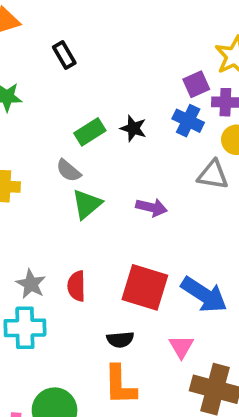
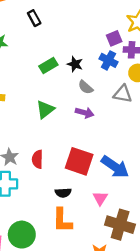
gray semicircle: (69, 171) -> (86, 87), moved

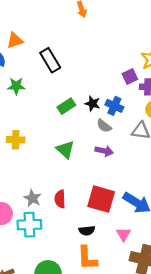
black rectangle: (34, 18) -> (50, 60), size x1.5
blue cross: (109, 60) -> (114, 106), moved
green triangle: (45, 109) -> (65, 150), turned -36

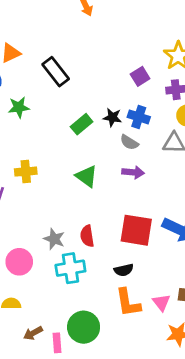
purple square: (130, 76) -> (140, 76), moved
cyan cross: (29, 225) -> (70, 268), moved
pink triangle: (124, 234) -> (161, 302), moved

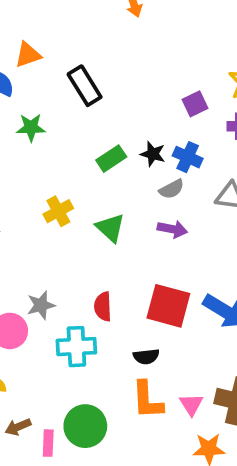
gray semicircle: (129, 142) -> (172, 189), turned -66
yellow cross: (26, 172) -> (58, 211), moved, turned -30
gray star: (54, 239) -> (41, 305), moved, turned 30

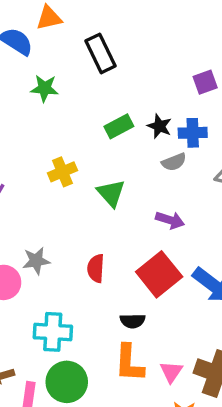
blue cross: (188, 157) -> (193, 133), turned -32
purple arrow: (172, 229) -> (170, 220), moved
red square: (168, 306) -> (159, 274), turned 30
cyan cross: (76, 347) -> (53, 332), moved

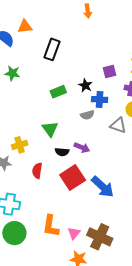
black rectangle: (101, 53) -> (52, 49), turned 40
green star: (45, 88) -> (12, 73), moved
black star: (159, 126) -> (85, 85), moved
yellow cross: (62, 172) -> (20, 145), moved
black semicircle: (133, 321) -> (62, 152), moved

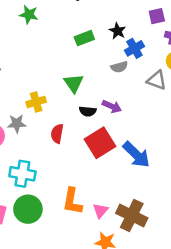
purple square: (110, 72) -> (157, 16), moved
blue cross: (100, 99) -> (134, 48), turned -35

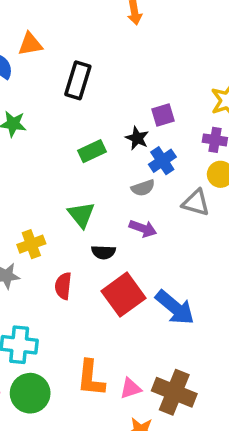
purple square: (157, 16) -> (163, 115), moved
purple arrow: (112, 106) -> (143, 228), moved
pink triangle: (100, 211) -> (131, 388), turned 35

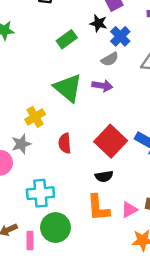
green triangle: (81, 215) -> (68, 88), size x1.4
purple arrow: (143, 228) -> (102, 86), moved
black semicircle: (103, 252) -> (104, 176), moved

